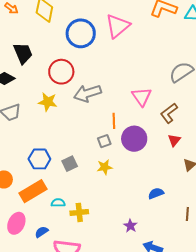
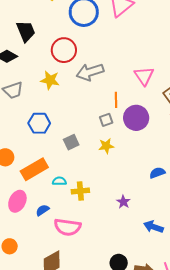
blue hexagon: (39, 159) -> (39, 123), moved
purple star: (130, 226) -> (123, 202), moved

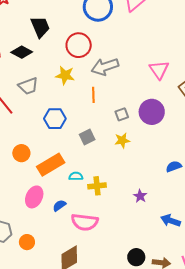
orange line: (116, 100) -> (93, 95), moved

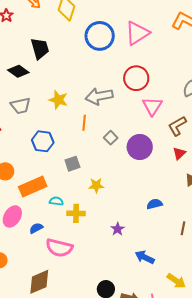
red circle: (79, 45) -> (136, 78), moved
gray square: (122, 114) -> (111, 138), moved, turned -32
yellow star: (122, 140) -> (96, 185), moved

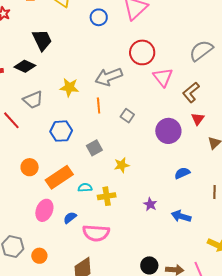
blue circle: (100, 36) -> (99, 17), size x0.6
purple circle: (140, 147) -> (168, 131), moved
blue arrow: (145, 257) -> (181, 216), moved

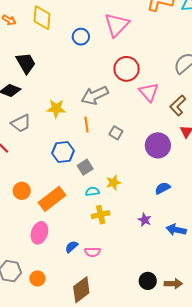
blue hexagon: (61, 131) -> (63, 152), moved
blue semicircle: (182, 173) -> (163, 188), moved
cyan semicircle: (85, 188) -> (92, 191), moved
blue semicircle: (70, 218) -> (72, 247), moved
pink semicircle: (96, 233) -> (92, 252), size x0.6

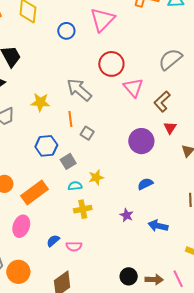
gray arrow: (95, 95) -> (79, 90), turned 64
gray square: (116, 133) -> (87, 133), moved
orange circle: (37, 278) -> (18, 272), size x1.5

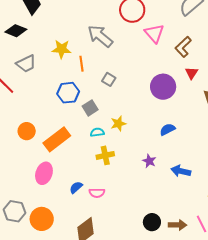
orange line: (70, 119) -> (82, 64), moved

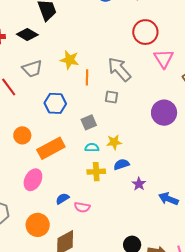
gray arrow: (100, 36) -> (119, 69), moved
gray square: (109, 79) -> (111, 97), turned -32
blue hexagon: (68, 93) -> (55, 103), moved
blue semicircle: (167, 129) -> (121, 164), moved
orange circle: (42, 219) -> (38, 225), moved

